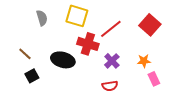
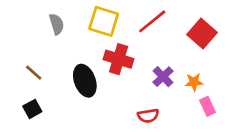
red line: (111, 29) -> (152, 21), moved
black ellipse: (63, 60) -> (85, 81), turned 55
purple cross: (112, 61) -> (163, 77), moved
black square: (32, 76) -> (32, 109), moved

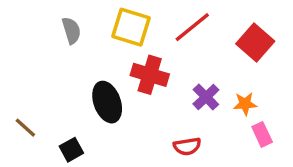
brown line: (34, 73) -> (25, 128), moved
black square: (32, 109) -> (71, 150), moved

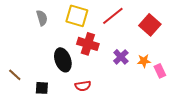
pink rectangle: (262, 134) -> (160, 71), moved
red semicircle: (187, 146) -> (83, 86), moved
black square: (71, 150) -> (42, 88), turned 32

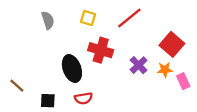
yellow square: (77, 16) -> (88, 18), size x0.6
red square: (150, 25) -> (172, 44), moved
red semicircle: (83, 86) -> (83, 98), moved

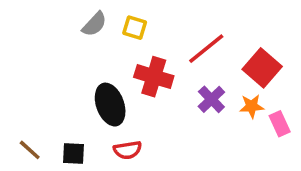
red line: (129, 18) -> (206, 49), moved
gray semicircle: (48, 20) -> (94, 24), moved, turned 60
brown line: (17, 86) -> (30, 150), moved

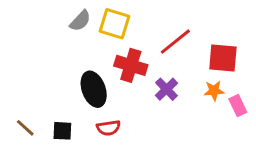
yellow square: (135, 28) -> (114, 24), size x1.5
red square: (262, 68) -> (223, 58), turned -36
purple cross: (211, 99) -> (166, 89), moved

